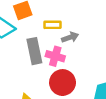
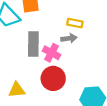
yellow rectangle: (53, 25) -> (75, 23), moved

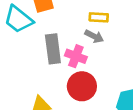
gray arrow: (69, 38) -> (94, 36), turned 42

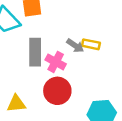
yellow rectangle: (99, 17) -> (91, 44), moved

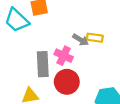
gray rectangle: (35, 52) -> (43, 64), moved

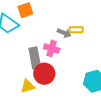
red circle: (67, 82) -> (44, 74), moved

